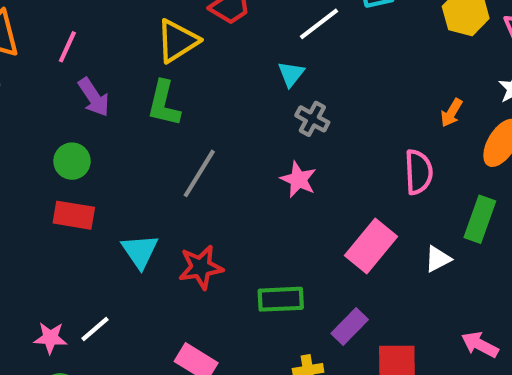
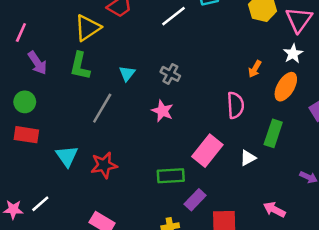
cyan triangle: (291, 74) -> (127, 73), moved
green rectangle: (281, 299) -> (171, 176), moved

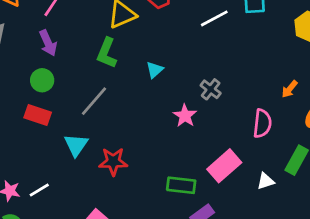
purple arrow: (37, 63) -> (48, 43), moved
gray cross: (170, 74) -> (211, 89), moved
gray line: (102, 108) -> (94, 101), moved

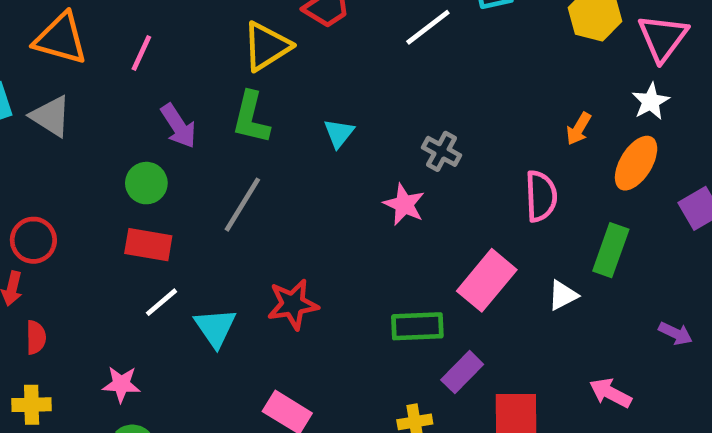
purple arrow: (48, 43) -> (178, 126), moved
cyan triangle: (76, 145) -> (215, 328), moved
white line: (39, 190) -> (162, 302), moved

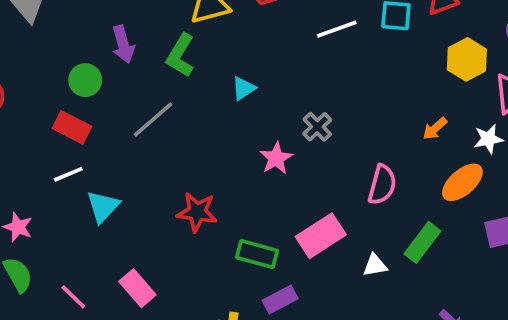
orange arrow: (579, 129) -> (435, 128), moved
red star: (293, 304) -> (197, 212), moved

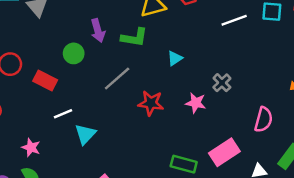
green L-shape: (180, 55) -> (134, 37), turned -112
red rectangle: (72, 127) -> (45, 81), moved
pink star: (276, 158) -> (196, 103), turned -30
red star: (197, 212) -> (151, 103), moved

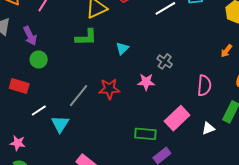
purple arrow: (98, 31) -> (30, 36), moved
gray line: (117, 78) -> (78, 96), moved

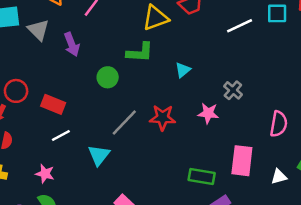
green circle: (39, 60) -> (108, 77), moved
white line: (39, 111) -> (61, 136), moved
pink rectangle: (177, 118) -> (242, 161), turned -45

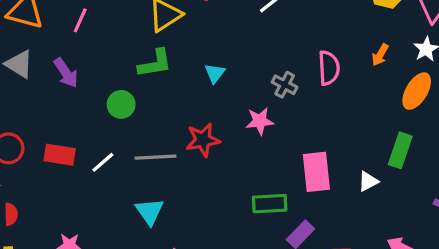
gray line: (124, 122) -> (155, 157), turned 56
pink semicircle: (279, 124) -> (329, 68), moved
white line: (61, 136) -> (103, 162), moved
cyan triangle: (99, 155) -> (150, 211), moved

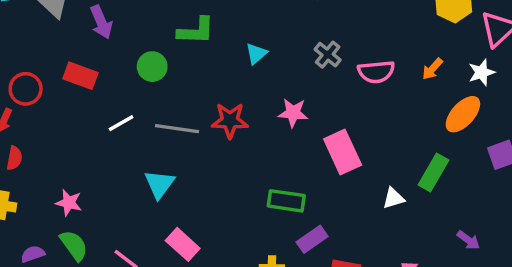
pink semicircle: (329, 68) -> (376, 72), turned 76
gray cross: (285, 85) -> (328, 55), moved
red rectangle: (60, 155) -> (80, 76), moved
pink rectangle: (316, 172) -> (343, 152), moved, turned -30

